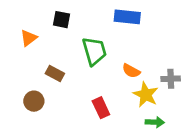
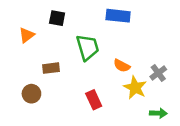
brown rectangle: (55, 73) -> (51, 68), turned -35
gray cross: (171, 79) -> (158, 73), turned -35
green arrow: (155, 122) -> (158, 113), moved

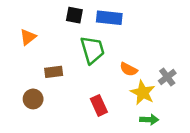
blue rectangle: (118, 16) -> (109, 18), moved
black square: (57, 18) -> (74, 15), moved
green arrow: (158, 113) -> (149, 120), moved

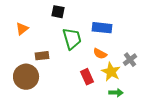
blue rectangle: (109, 18) -> (102, 28), moved
brown circle: (33, 99) -> (26, 77), size x1.6
red rectangle: (99, 105) -> (87, 77), moved

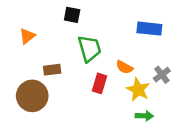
blue rectangle: (102, 28) -> (149, 29), moved
red rectangle: (87, 77) -> (99, 83), moved, turned 42

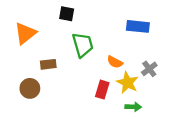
orange triangle: (27, 36) -> (25, 33), size x1.5
red rectangle: (99, 83) -> (102, 90), moved
brown circle: (32, 96) -> (30, 88), size x0.7

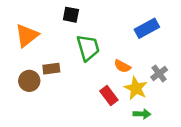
blue rectangle: (138, 26) -> (147, 28), turned -35
brown circle: (30, 88) -> (29, 81), moved
red rectangle: (102, 90) -> (109, 96), turned -54

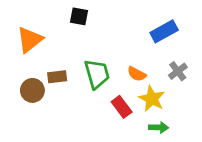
green trapezoid: (88, 48) -> (97, 74), moved
gray cross: (159, 74) -> (178, 71), moved

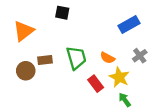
green arrow: (159, 127) -> (125, 100), turned -128

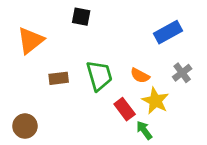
brown circle: (26, 71) -> (25, 126), moved
green arrow: (125, 100) -> (144, 130), moved

